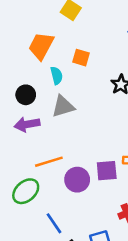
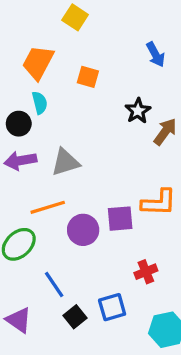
cyan semicircle: (57, 76) -> (40, 103), moved
gray triangle: (63, 106) -> (65, 162), moved

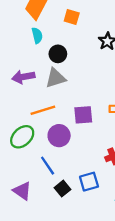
black circle: (19, 124) -> (58, 54), moved
purple square: (120, 219) -> (83, 115), moved
purple circle: (83, 230) -> (59, 136), moved

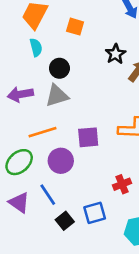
purple triangle: (22, 191) -> (19, 202), moved

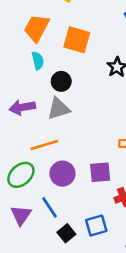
orange square: (75, 27) -> (77, 40), size x1.5
purple square: (88, 137) -> (100, 172), moved
purple triangle: (19, 202) -> (21, 215), turned 30

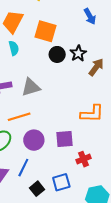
black circle: (61, 81) -> (57, 54), moved
blue line: (49, 207) -> (23, 168), turned 60

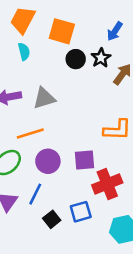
blue arrow: (90, 16) -> (115, 31), moved, turned 63
red cross: (84, 159) -> (107, 184), size x1.6

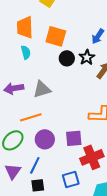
orange trapezoid: (23, 20) -> (25, 27), turned -30
black square: (52, 219) -> (38, 185), moved, turned 32

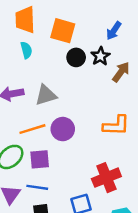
purple square: (74, 138) -> (40, 159), moved
purple circle: (45, 139) -> (63, 129), moved
blue line: (35, 165) -> (37, 187), turned 72

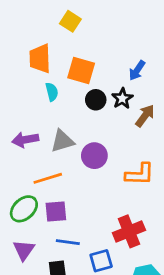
cyan semicircle: (26, 50) -> (52, 92), moved
purple circle: (63, 129) -> (94, 156), moved
blue line: (37, 187) -> (68, 242), moved

